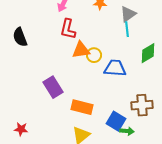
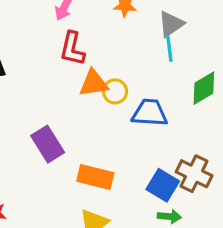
brown cross: (142, 105) -> (194, 174), turned 30
blue square: (116, 121) -> (163, 185), moved

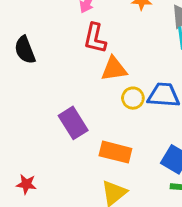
yellow circle: (115, 91) -> (133, 98), moved

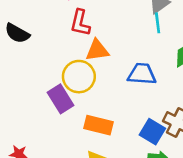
black semicircle: (25, 50) -> (17, 33), turned -40
yellow circle: (133, 98) -> (79, 77), moved, size x1.6

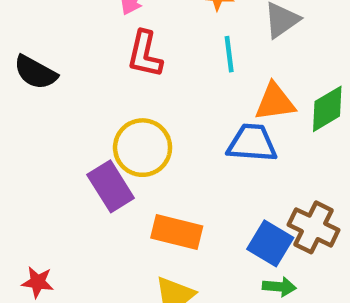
cyan line: (158, 23) -> (229, 54), moved
orange triangle: (97, 50) -> (275, 102), moved

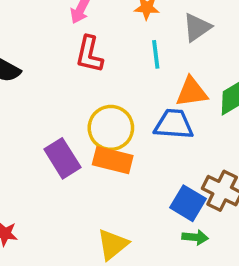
yellow circle: (143, 148) -> (111, 128), moved
orange rectangle: (177, 232) -> (113, 160), moved

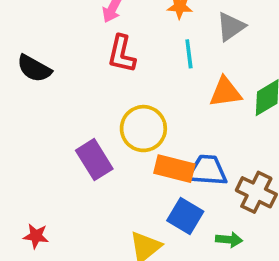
blue trapezoid: (174, 124) -> (207, 170), moved
orange rectangle: (113, 160) -> (174, 169), moved
blue square: (188, 203) -> (185, 216), moved

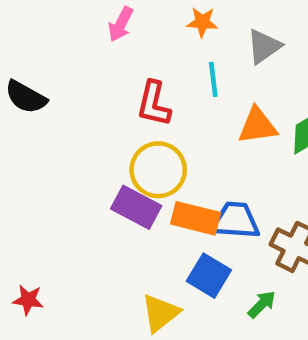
red L-shape: (122, 54) -> (154, 104), moved
purple rectangle: (94, 160) -> (136, 207), moved, turned -30
green arrow: (229, 240) -> (262, 304), turned -50

